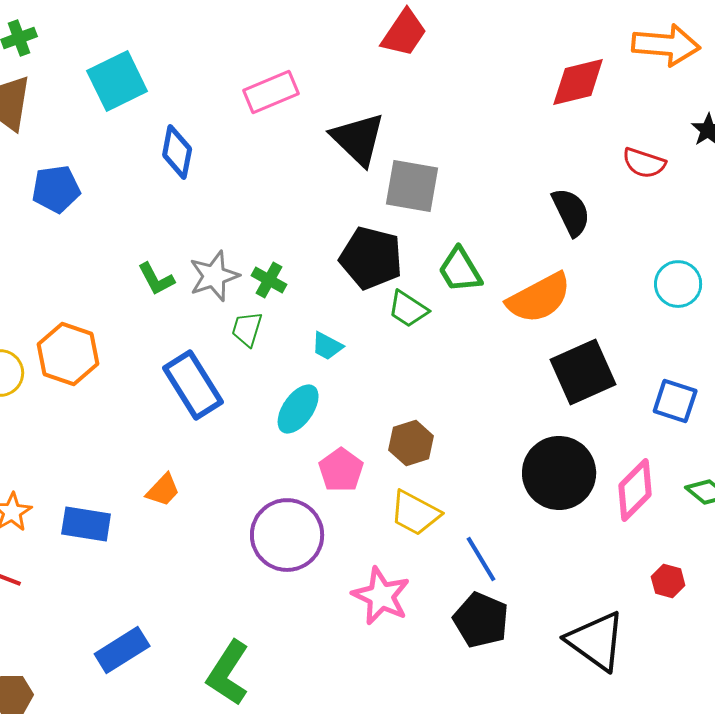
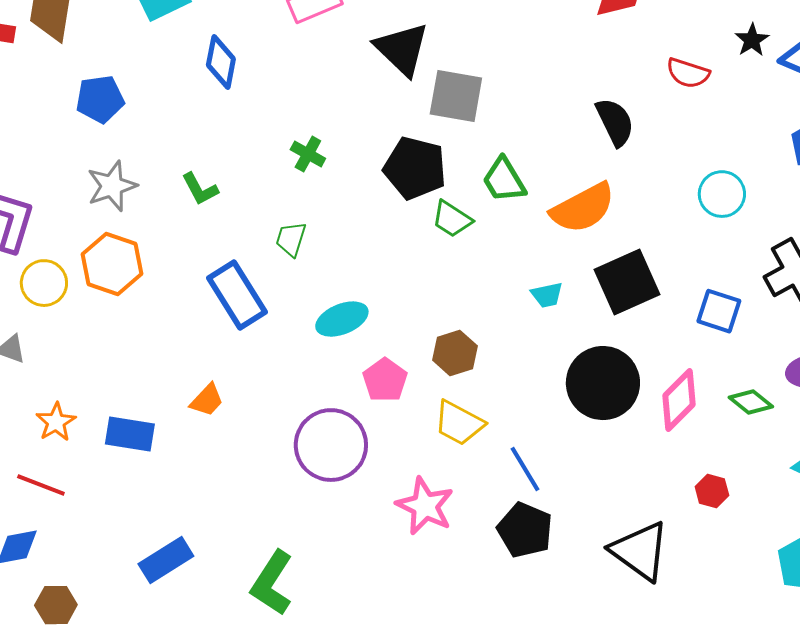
gray star: (214, 276) -> (112, 186), moved
green cross: (269, 280) -> (308, 154), moved
cyan trapezoid: (327, 346) -> (547, 295), moved, turned -40
cyan ellipse: (298, 409) -> (342, 319), turned 33

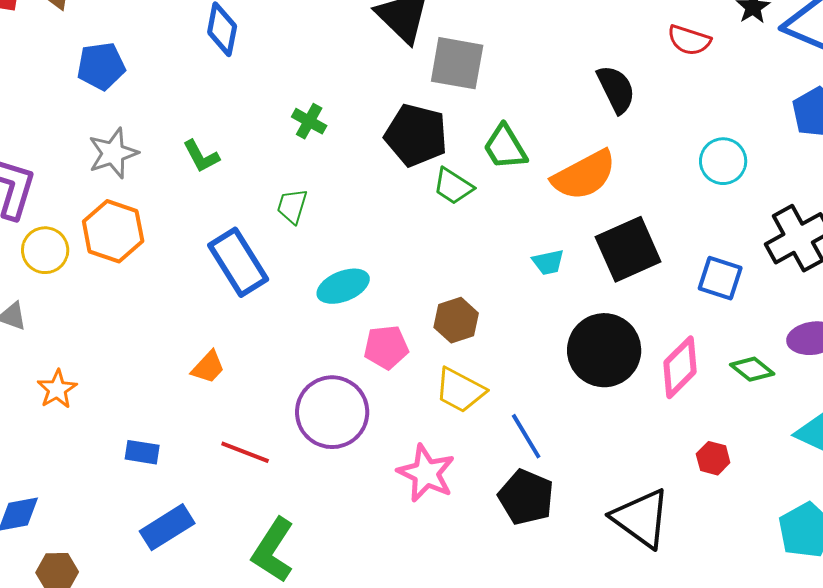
pink pentagon: (385, 380) -> (386, 347), turned 30
blue rectangle: (130, 434) -> (142, 452), moved, size x0.7
red line: (41, 485) -> (245, 452), moved

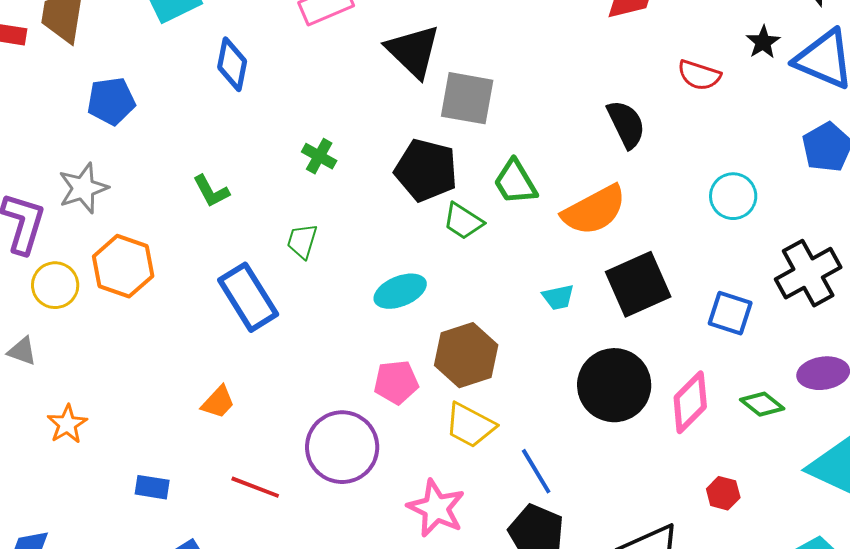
gray star: (113, 153) -> (83, 188), moved
cyan ellipse: (343, 286) -> (400, 291), moved
brown hexagon: (456, 320) -> (466, 355), size x1.4

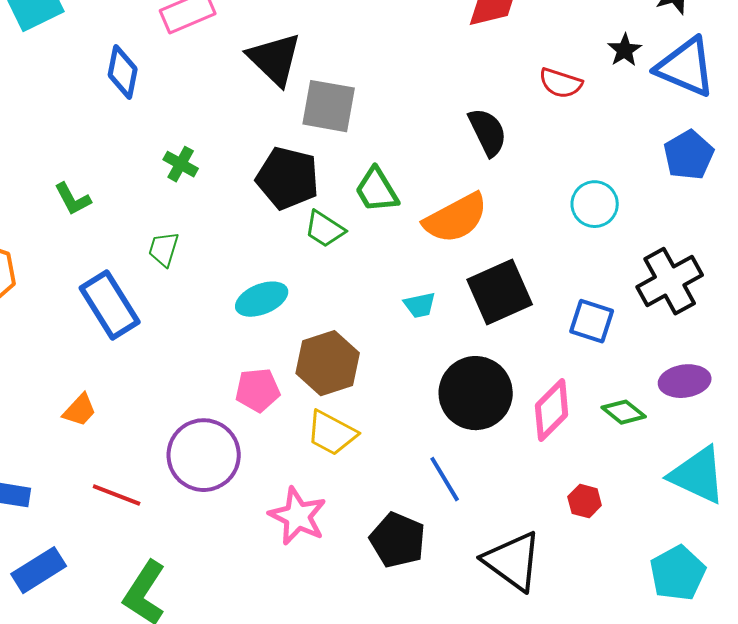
blue diamond: (232, 64) -> (123, 72), moved
blue line: (536, 471) -> (445, 479), moved

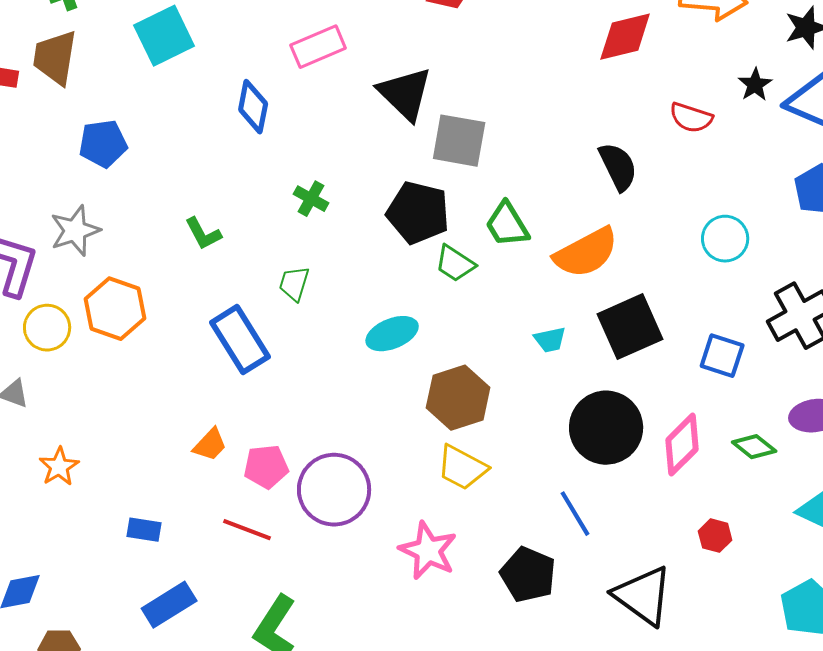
pink pentagon: (258, 390) -> (266, 467), moved

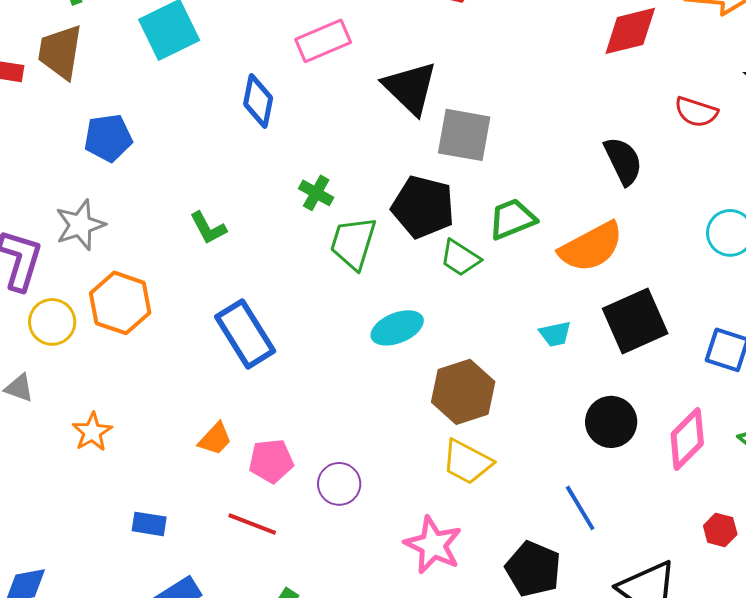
green trapezoid: (507, 225) -> (512, 219), turned 99
green trapezoid: (294, 284) -> (353, 243), moved, size x1.5
black circle: (606, 428) -> (611, 422), size x0.7
orange star: (59, 467) -> (92, 432), moved
purple circle: (334, 490) -> (339, 484), size x0.6

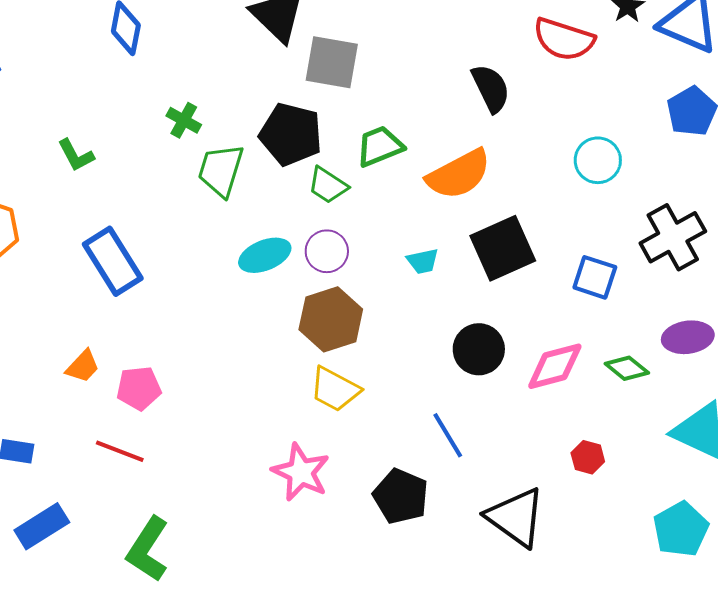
red semicircle: (696, 112) -> (564, 39), size x1.4
pink diamond: (687, 439) -> (555, 366), turned 30
purple circle: (339, 484) -> (327, 251), moved

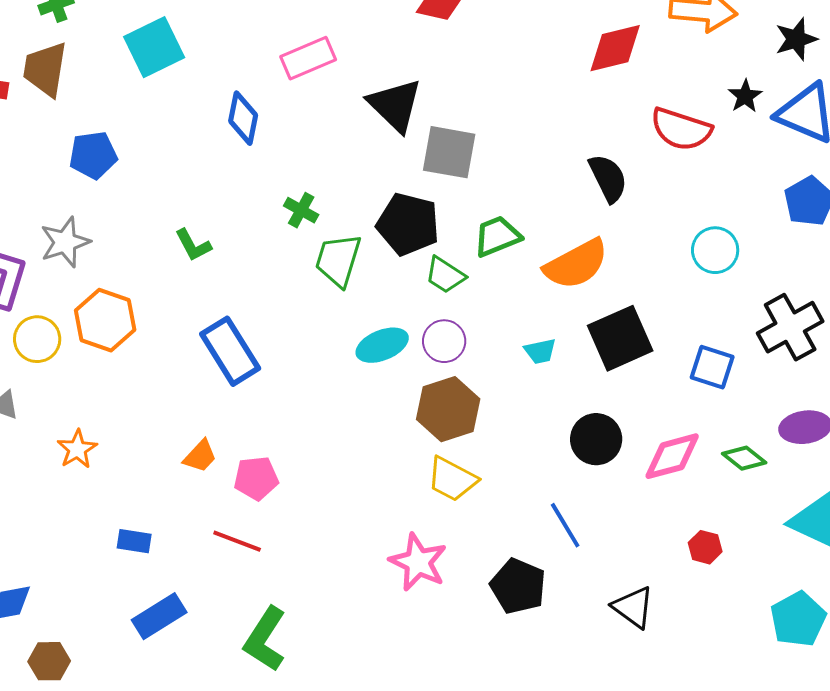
black triangle: (516, 517) -> (633, 607), size x0.7

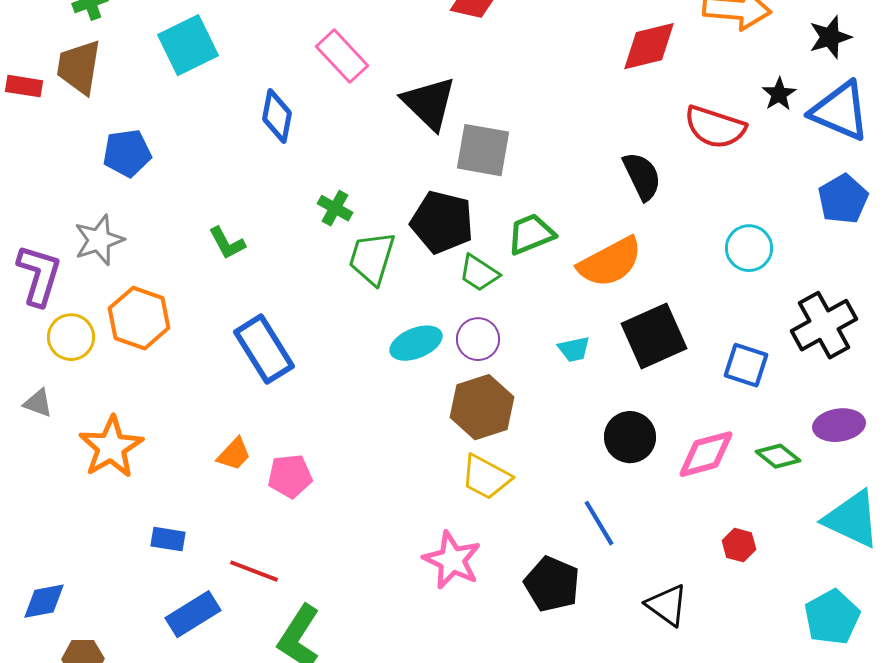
pink rectangle: (308, 58) -> (342, 56), turned 70
orange star: (77, 449) -> (111, 447), size x1.6
red line: (237, 541) -> (254, 571), moved

